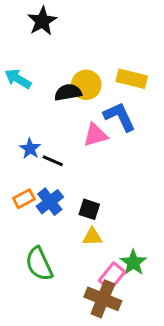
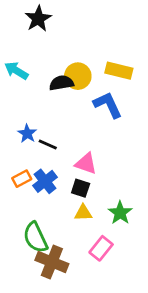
pink triangle: (95, 135) -> (86, 164), moved, turned 35
green star: (133, 262) -> (120, 213), moved
brown cross: (103, 299) -> (52, 262), moved

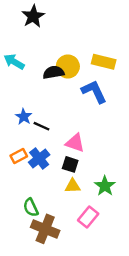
green semicircle: (35, 237) -> (31, 207), size x0.7

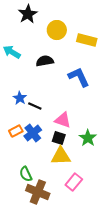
yellow rectangle: (104, 62) -> (87, 40), moved
yellow circle: (68, 66) -> (57, 30), moved
yellow triangle: (73, 186) -> (61, 156), size x1.5
green star: (105, 186) -> (88, 138), moved

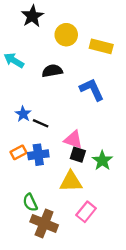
blue cross: (33, 133) -> (38, 155), turned 30
black square: (59, 138) -> (78, 155), moved

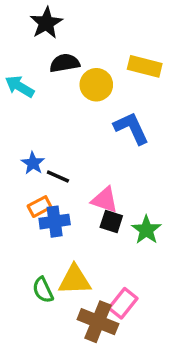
yellow circle: (66, 35) -> (96, 85), moved
black semicircle: (52, 71) -> (65, 63), moved
orange rectangle: (18, 152) -> (40, 207), moved
yellow triangle: (71, 181) -> (75, 280), moved
brown cross: (44, 223) -> (98, 322), moved

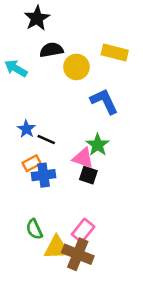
green star: (146, 230) -> (98, 145), moved
yellow triangle: (75, 280) -> (57, 248), moved
pink rectangle: (123, 303) -> (83, 231), moved

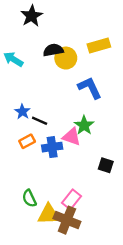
black semicircle: (51, 50) -> (53, 50), moved
yellow rectangle: (115, 52) -> (99, 45), turned -30
blue cross: (44, 175) -> (52, 147), moved
black square: (88, 175) -> (106, 165), moved

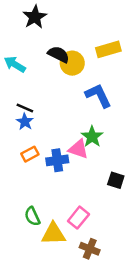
black semicircle: (53, 50) -> (59, 54), turned 36
black line: (40, 121) -> (25, 108), moved
brown cross: (67, 220) -> (90, 249), moved, size x0.7

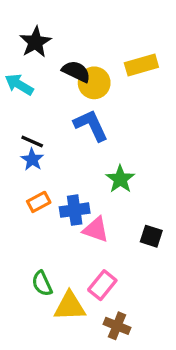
black star: (35, 17) -> (35, 42), moved
blue L-shape: (98, 95) -> (91, 125), moved
pink triangle: (78, 149) -> (96, 230), moved

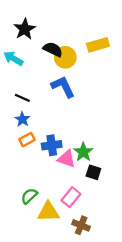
blue star: (32, 160) -> (22, 119), moved
green star: (120, 179) -> (83, 152), moved
black square: (151, 236) -> (93, 172), moved
green semicircle: (42, 283) -> (29, 196), turned 72

